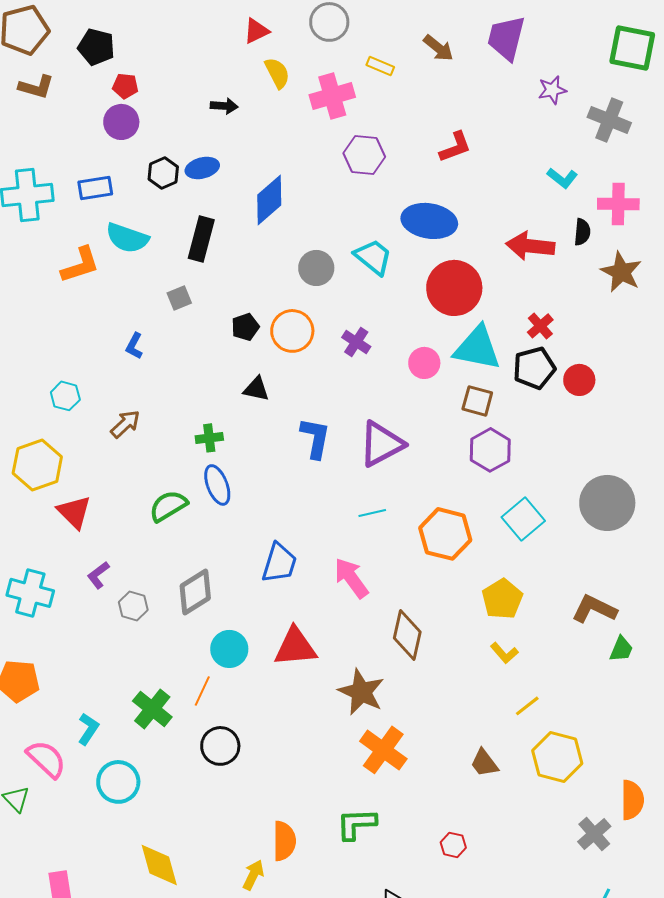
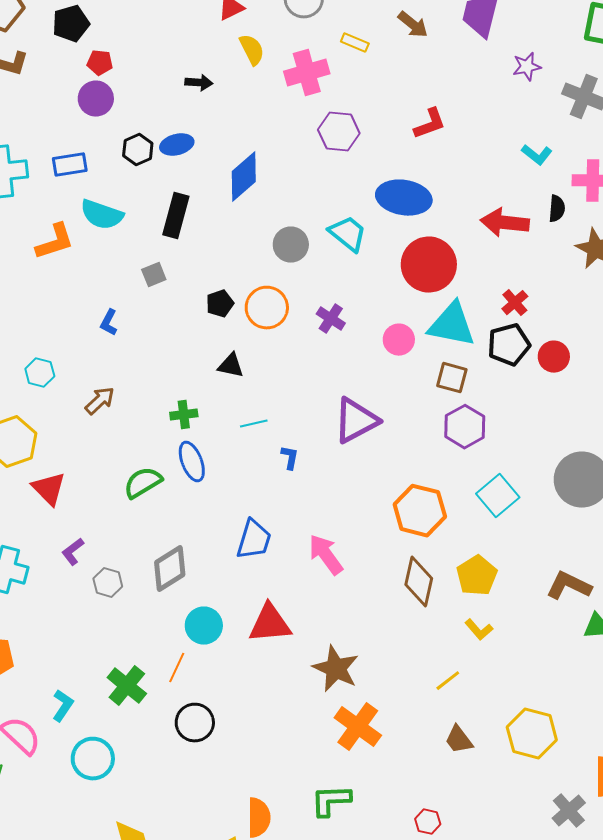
black pentagon: (96, 47) -> (71, 24), turned -30
blue L-shape: (315, 438) -> (290, 458), moved, size x0.6
cyan line: (372, 513) -> (254, 424), moved
brown diamond: (407, 635) -> (419, 582), moved
yellow line: (527, 706) -> (448, 681), moved

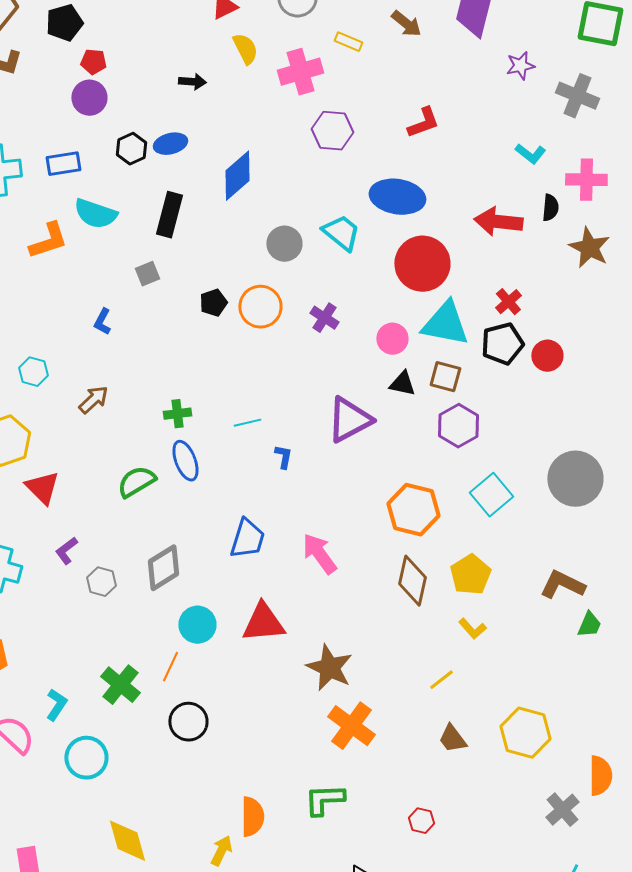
black triangle: (231, 366) -> (402, 384), moved

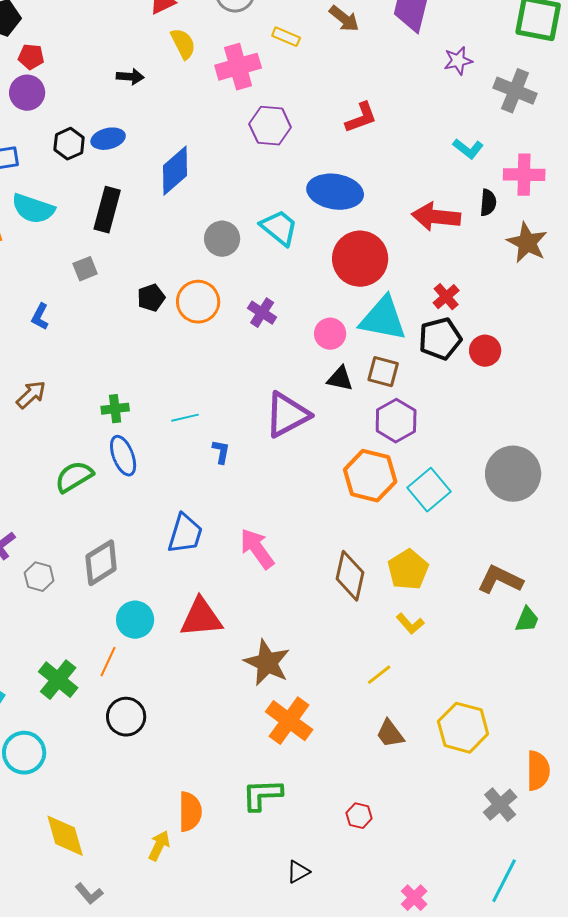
orange hexagon: (413, 510) -> (370, 476), moved

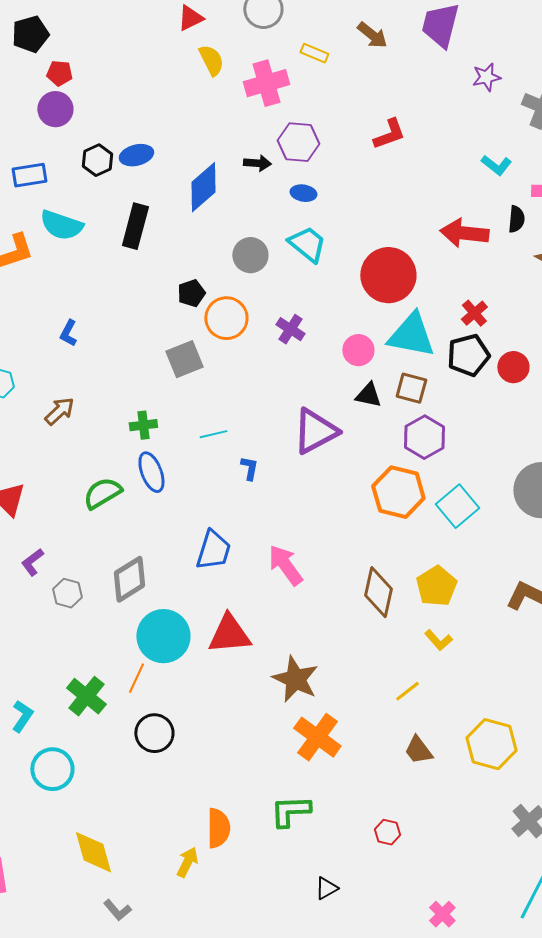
black arrow: (130, 77) -> (257, 163), moved
blue ellipse: (335, 192) -> (303, 193), moved, size x0.5
gray square: (85, 269) -> (184, 359), moved, size x1.5
black pentagon: (151, 298) -> (191, 293), moved
cyan circle: (135, 620) -> (163, 636), size x1.4

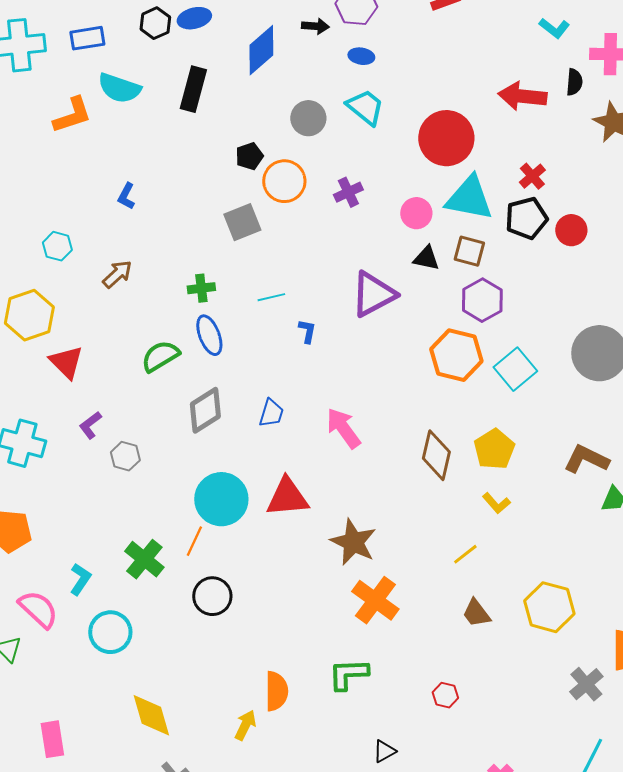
purple cross: (290, 329) -> (348, 192), turned 32
blue trapezoid: (213, 550) -> (271, 413), size x0.7
gray diamond: (129, 579) -> (205, 410), moved

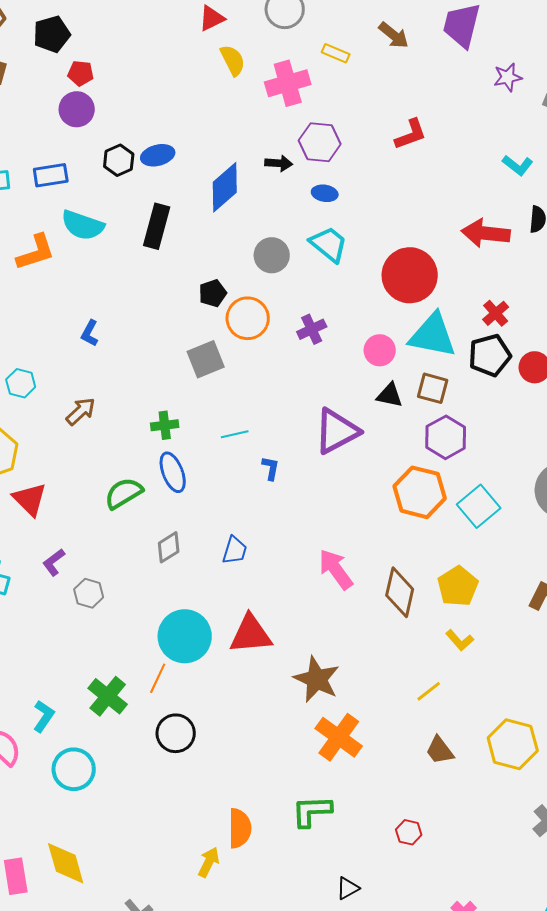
gray diamond: (205, 410) -> (169, 547), size x0.7
pink arrow: (343, 428) -> (336, 569), moved
yellow diamond: (151, 715) -> (66, 863), moved

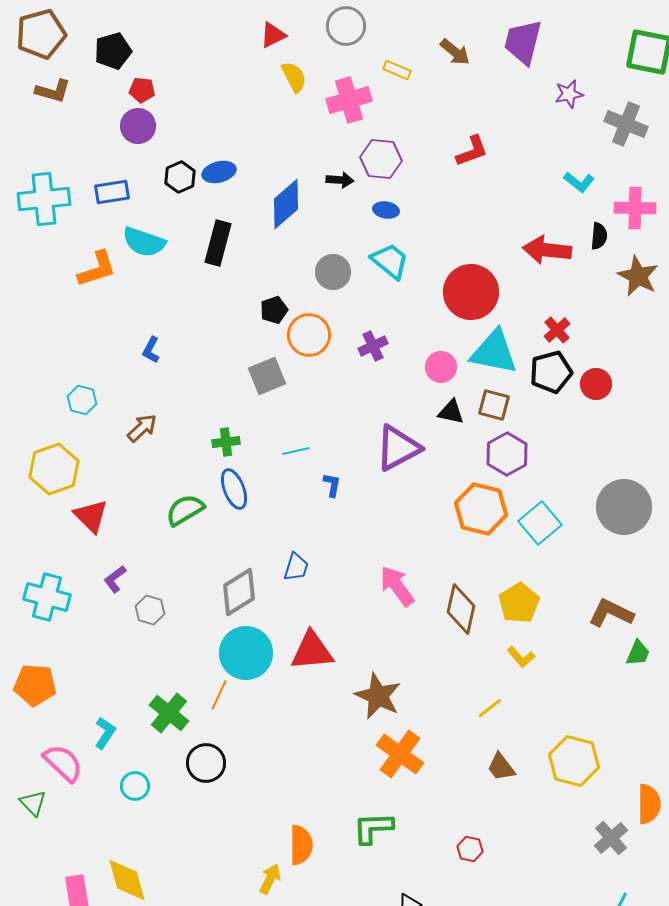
gray diamond: (169, 547) -> (239, 592), moved, size x1.5
black circle: (176, 733) -> (206, 763), moved
cyan circle: (74, 769) -> (135, 786), size x0.7

